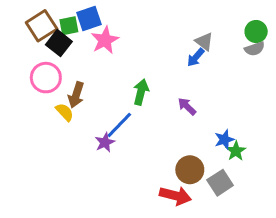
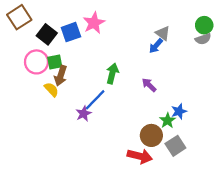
blue square: (89, 19) -> (71, 32), moved
brown square: (42, 26) -> (19, 17), moved
green square: (69, 26) -> (55, 62), moved
pink star: (105, 40) -> (94, 23), moved
green star: (236, 151) -> (167, 121), moved

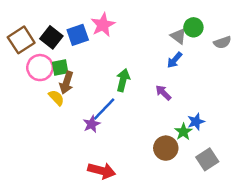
brown square: (19, 17) -> (21, 40), moved
green circle: (204, 25) -> (193, 27), moved
blue arrow: (156, 46) -> (175, 60), moved
gray square: (175, 146) -> (207, 159), moved
red arrow: (140, 156) -> (102, 171), moved

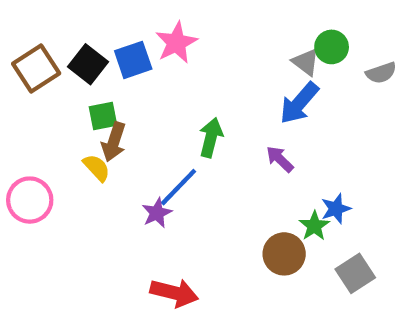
blue arrow: (175, 60) -> (299, 103), size x1.5
pink circle: (40, 68) -> (30, 200), moved

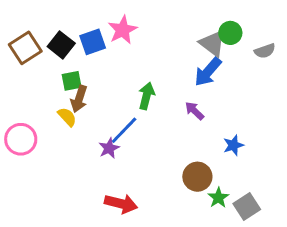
gray triangle: (306, 62) -> (212, 43), size x1.4
green star: (314, 226) -> (218, 198), moved
gray square: (355, 273) -> (247, 207), moved

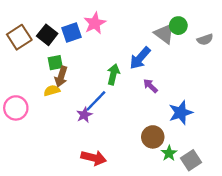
blue arrow: (208, 72) -> (140, 58), moved
yellow semicircle: (67, 117) -> (52, 91), turned -63
blue star: (233, 145) -> (181, 113), size x1.5

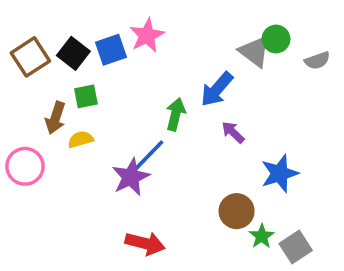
brown arrow: (61, 77) -> (55, 118), moved
purple star: (84, 115) -> (131, 177), size x1.5

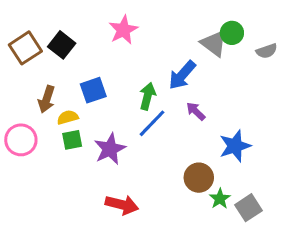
blue square: (111, 50) -> (93, 90), moved
green square: (86, 96) -> (72, 140), moved
blue line: (149, 156) -> (152, 123), moved

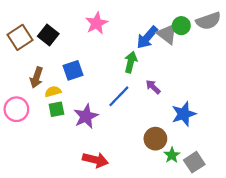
gray semicircle: (267, 51) -> (208, 21), moved, size x1.5
blue arrow: (182, 75) -> (147, 37), moved
green arrow: (148, 96) -> (131, 62), moved

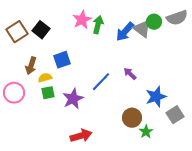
green arrow: (131, 62) -> (98, 25), moved
red arrow: (95, 160) -> (81, 136), turned -30
gray square: (194, 162) -> (175, 115), moved

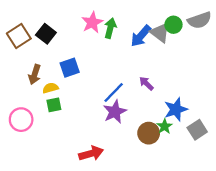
pink circle: (14, 93) -> (21, 120), moved
purple star: (73, 99) -> (115, 112), moved
green star: (146, 132) -> (164, 126), moved

